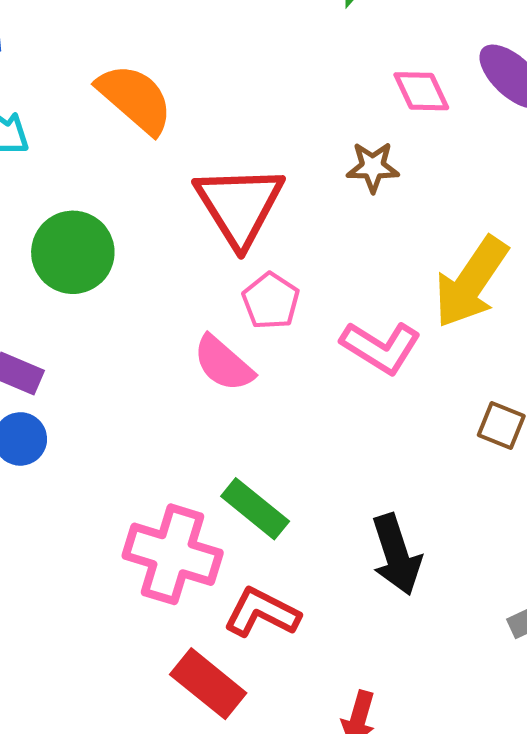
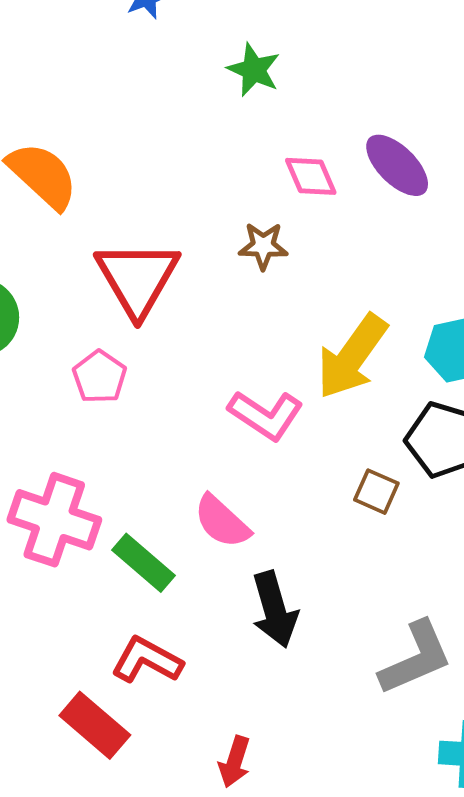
pink pentagon: (271, 301) -> (100, 377), moved
pink semicircle: (223, 364) -> (222, 521), moved
pink cross: (173, 554) -> (54, 520), moved

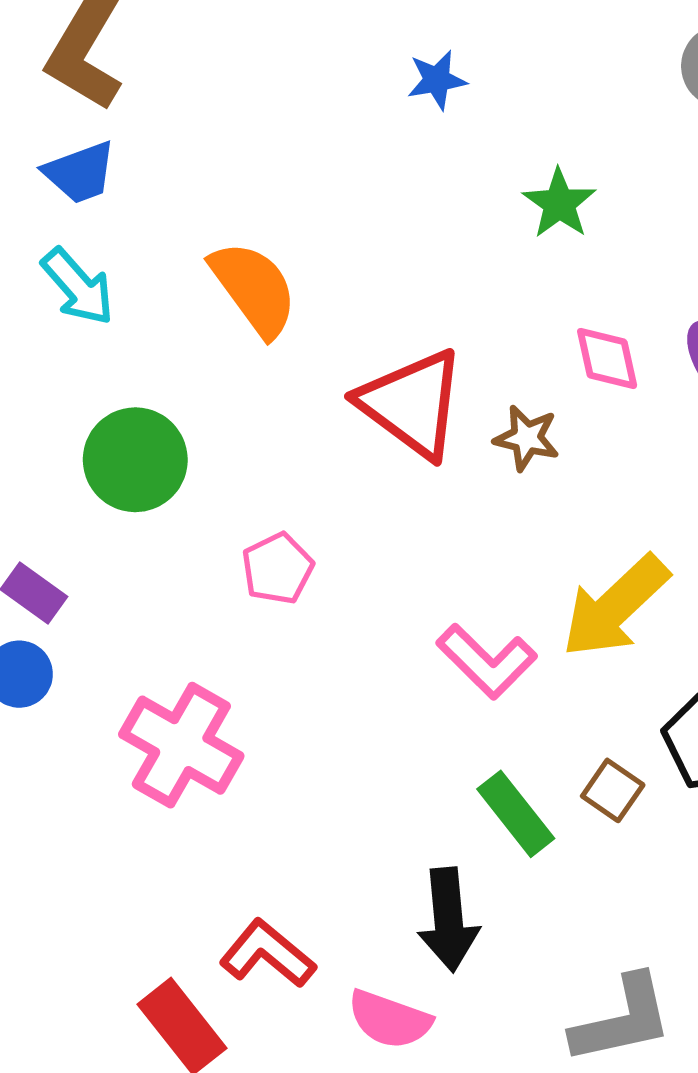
red triangle: (137, 278) -> (412, 404), moved, turned -34
pink semicircle: (222, 521) -> (390, 1019), moved, turned -34
green rectangle: (144, 563) -> (516, 814), moved

